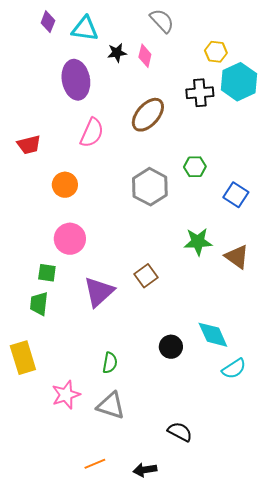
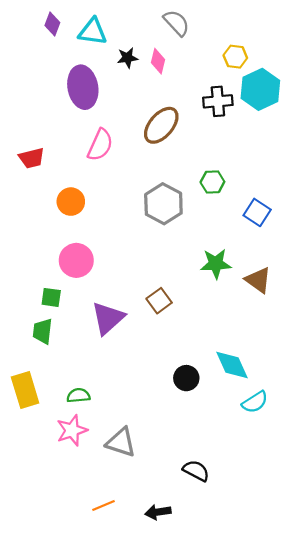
green semicircle: (110, 363) -> (78, 395), moved, turned -105

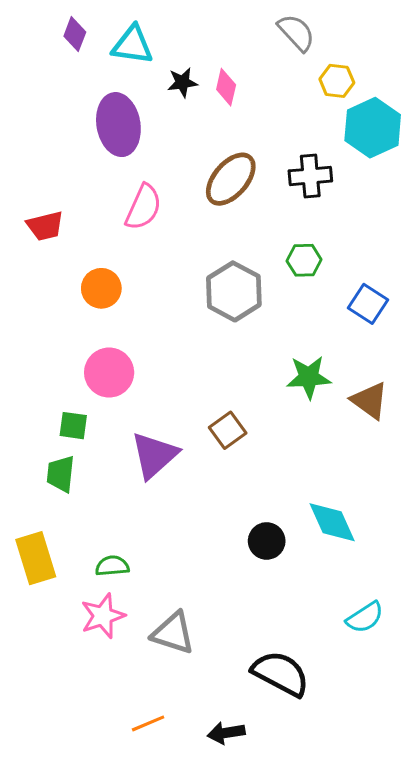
gray semicircle: (176, 23) -> (296, 32), moved
black cross: (218, 101) -> (310, 176), moved
cyan semicircle: (255, 402) -> (365, 617), moved
black semicircle: (196, 471) -> (281, 674), size x1.5

